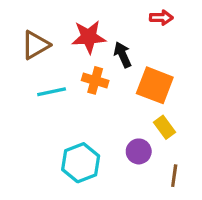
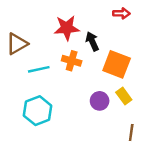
brown triangle: (35, 45) -> (17, 44), moved
purple circle: (139, 151) -> (100, 101), moved
cyan hexagon: (81, 163) -> (38, 111), moved

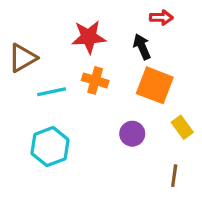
black arrow: (92, 41) -> (142, 47), moved
yellow rectangle: (124, 96) -> (182, 127), moved

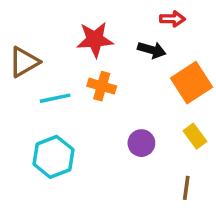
black arrow: (142, 47) -> (152, 50), turned 130
orange square: (155, 85) -> (191, 83), moved, turned 36

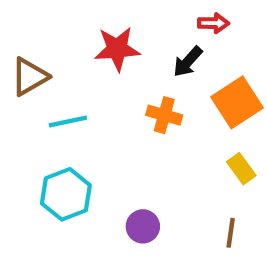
black arrow: (152, 50) -> (188, 62), turned 116
orange cross: (102, 86) -> (164, 115), moved
purple circle: (141, 143) -> (143, 226), moved

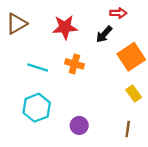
brown triangle: (29, 77) -> (16, 24), moved
orange cross: (164, 115) -> (74, 64), moved
cyan line: (68, 122) -> (38, 67), turned 30

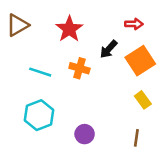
red arrow: (118, 13) -> (134, 24), moved
red star: (65, 27) -> (69, 29), turned -30
black arrow: (104, 34) -> (109, 49), moved

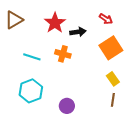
red arrow: (134, 24) -> (106, 19), turned 32
black arrow: (109, 49) -> (78, 32), moved, turned -140
brown line: (136, 138) -> (113, 100), moved

